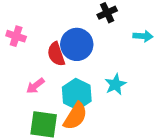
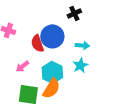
cyan arrow: (143, 36) -> (82, 45), moved

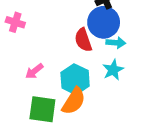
blue circle: (52, 36) -> (104, 22), moved
red semicircle: (37, 43) -> (83, 40), moved

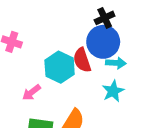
cyan hexagon: (75, 79) -> (60, 67), moved

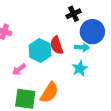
blue circle: (103, 42) -> (92, 32), moved

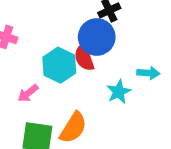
blue circle: (92, 32) -> (97, 37), moved
cyan arrow: (82, 47) -> (148, 73), moved

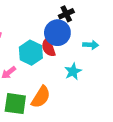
cyan arrow: (148, 73) -> (91, 45), moved

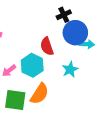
blue circle: (57, 33) -> (75, 33), moved
cyan hexagon: (31, 53) -> (32, 65), moved

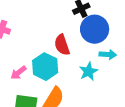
cyan arrow: (87, 44) -> (108, 55), moved

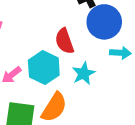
cyan star: (88, 71) -> (84, 73), moved

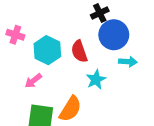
cyan hexagon: (44, 68) -> (47, 50), moved

